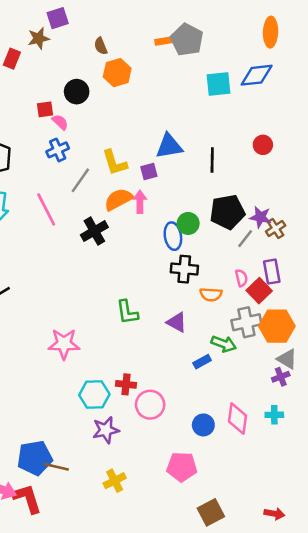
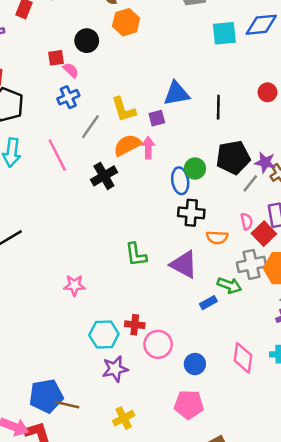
purple triangle: (177, 322) -> (184, 264), size x1.4
pink star: (64, 344) -> (74, 285), size x0.7
blue circle: (203, 425) -> (195, 364), moved

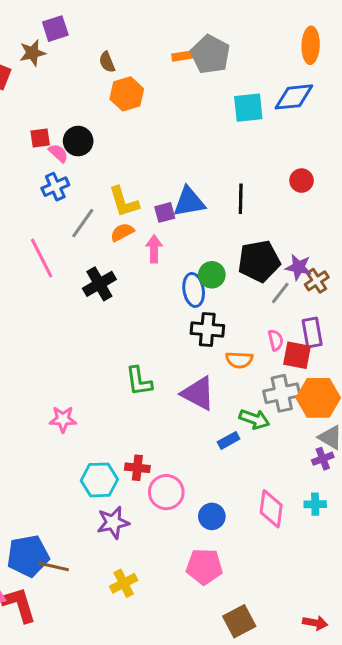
black circle: (87, 41) -> (78, 141), moved
blue triangle: (176, 94) -> (189, 202), moved
orange semicircle: (127, 145) -> (122, 232), moved, size x0.7
red square: (264, 234) -> (297, 355), turned -35

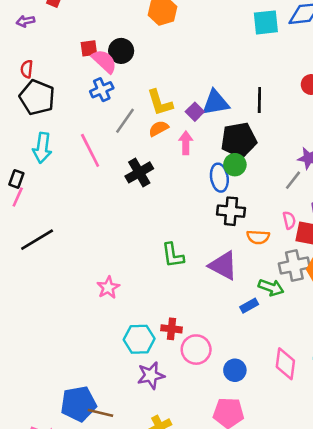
pink semicircle: (58, 153) -> (104, 61), size x1.5
purple square: (165, 212) -> (195, 112), turned -30
black pentagon: (259, 261) -> (239, 140), moved
pink star: (63, 419) -> (108, 287), turned -30

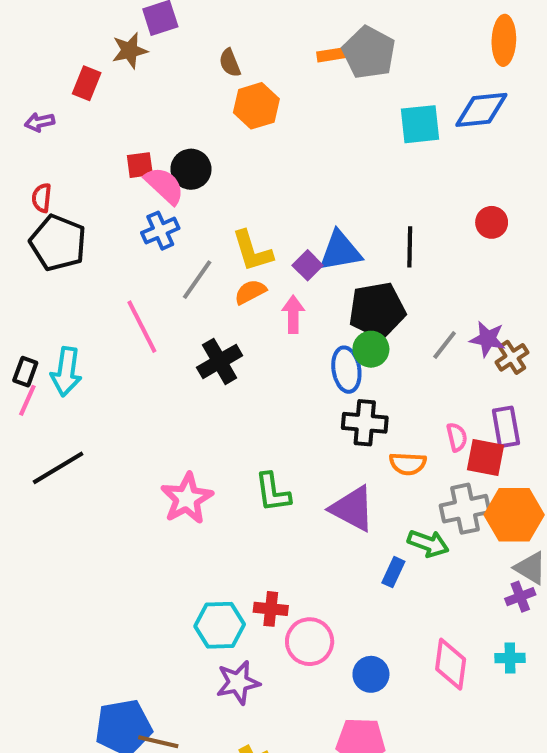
cyan arrow: (42, 148) -> (66, 372), moved
gray line: (293, 180) -> (445, 345), moved
pink star: (108, 287) -> (187, 498), moved, size x1.4
blue rectangle: (249, 306) -> (393, 572), turned -36

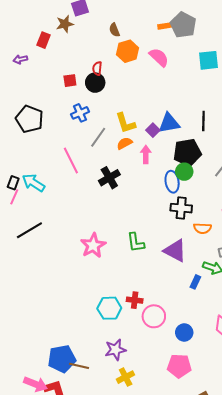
pink semicircle: (164, 186) -> (159, 57), moved
red semicircle: (42, 198) -> (97, 68), moved
cyan arrow: (66, 372) -> (33, 183), turned 115
purple star: (238, 683) -> (115, 350), moved

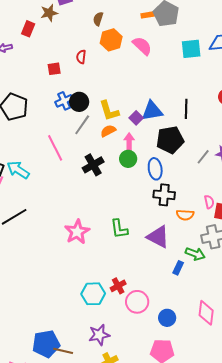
brown semicircle: (114, 30) -> (98, 19), turned 40
black circle: (95, 83) -> (79, 102), moved
green circle: (184, 172) -> (128, 159), moved
red cross: (135, 300) -> (118, 286), turned -35

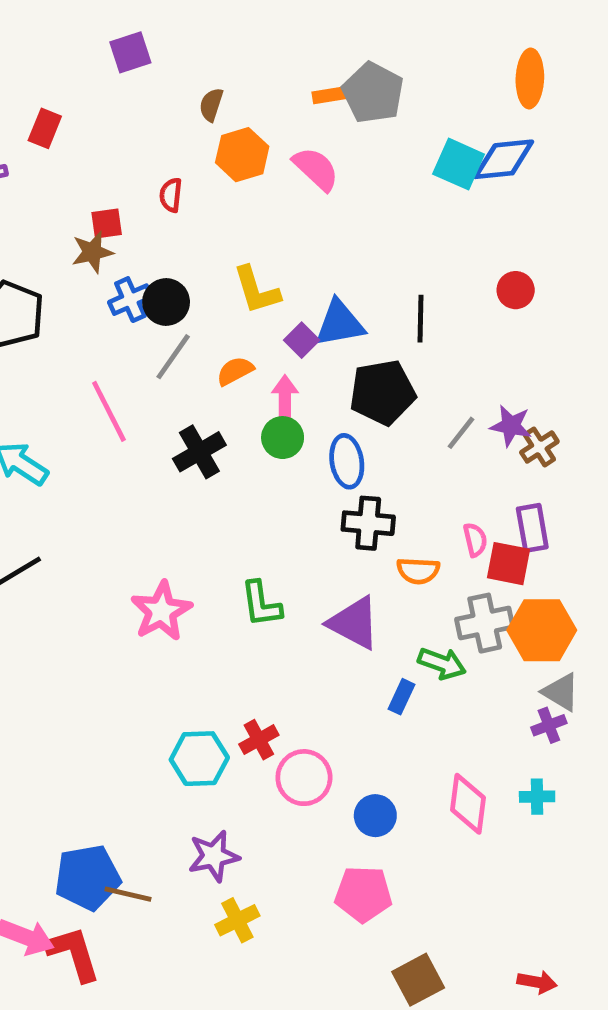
brown star: (49, 13) -> (92, 252), moved
cyan square: (191, 49) -> (459, 164), moved, turned 30
yellow L-shape: (109, 111) -> (256, 290), moved

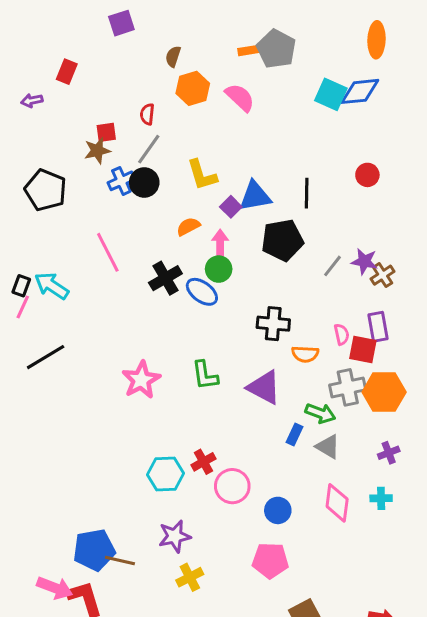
gray line: (173, 357) -> (149, 149), moved
blue ellipse: (347, 461) -> (202, 292), moved, turned -44
gray triangle: (561, 692) -> (328, 447), moved

